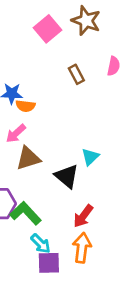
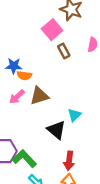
pink square: (47, 29) -> (52, 30), moved
brown triangle: (28, 158) -> (39, 96), moved
red arrow: (83, 216) -> (69, 161), turned -30

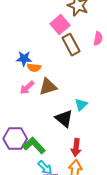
brown rectangle: (64, 51) -> (71, 45), size x1.5

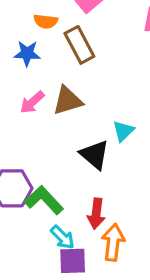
brown rectangle: (71, 45) -> (79, 45), moved
orange semicircle: (34, 68) -> (46, 21), moved
red arrow: (76, 148) -> (96, 214), moved

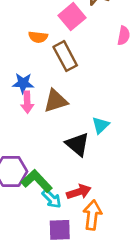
blue star: (27, 53) -> (23, 83), moved
pink arrow: (32, 102) -> (27, 102), turned -50
red arrow: (96, 214) -> (79, 192), turned -115
cyan arrow: (63, 237) -> (52, 199), moved

